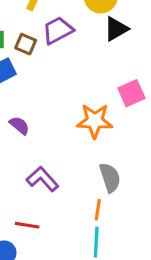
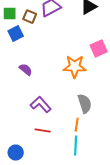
red line: (27, 225) -> (43, 131), moved

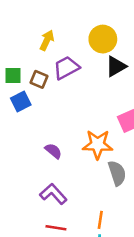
purple semicircle: (26, 70) -> (53, 151), moved
gray semicircle: (85, 104) -> (117, 173), moved

